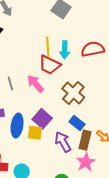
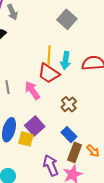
brown cross: (73, 93) -> (69, 104), size x0.7
purple arrow: (63, 142) -> (51, 165), moved

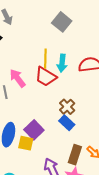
pink arrow: (32, 90) -> (17, 78), moved
blue rectangle: (69, 135) -> (67, 123), moved

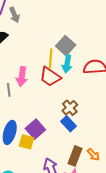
gray square: (62, 22) -> (66, 46), moved
pink arrow: (17, 78) -> (22, 77), turned -138

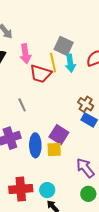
pink arrow: (22, 77) -> (25, 54), moved
red trapezoid: (50, 77) -> (41, 74), moved

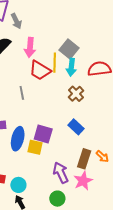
brown cross: (86, 104) -> (76, 94), moved
gray line: (22, 105) -> (22, 93), moved
purple square: (59, 135) -> (43, 134), turned -30

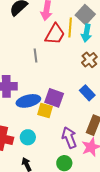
red trapezoid: (40, 70) -> (55, 34), turned -95
blue ellipse: (18, 139) -> (28, 101), turned 60
cyan circle: (18, 185) -> (28, 137), moved

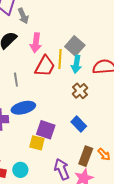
gray line: (35, 55) -> (16, 80), moved
blue ellipse: (28, 101) -> (23, 108), moved

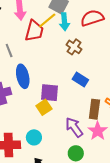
yellow line: (60, 59) -> (47, 21), turned 60
blue ellipse: (23, 108) -> (23, 76), turned -75
yellow square: (37, 143) -> (44, 107), turned -35

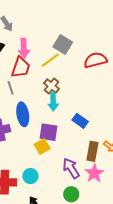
cyan arrow: (64, 22) -> (53, 102), moved
red trapezoid: (34, 31) -> (21, 67), moved
brown cross: (74, 47) -> (52, 86), moved

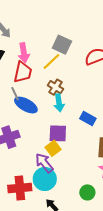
blue ellipse: (23, 114) -> (26, 105), moved, turned -45
purple arrow: (71, 168) -> (44, 163), moved
cyan circle: (30, 176) -> (45, 179), size x1.5

